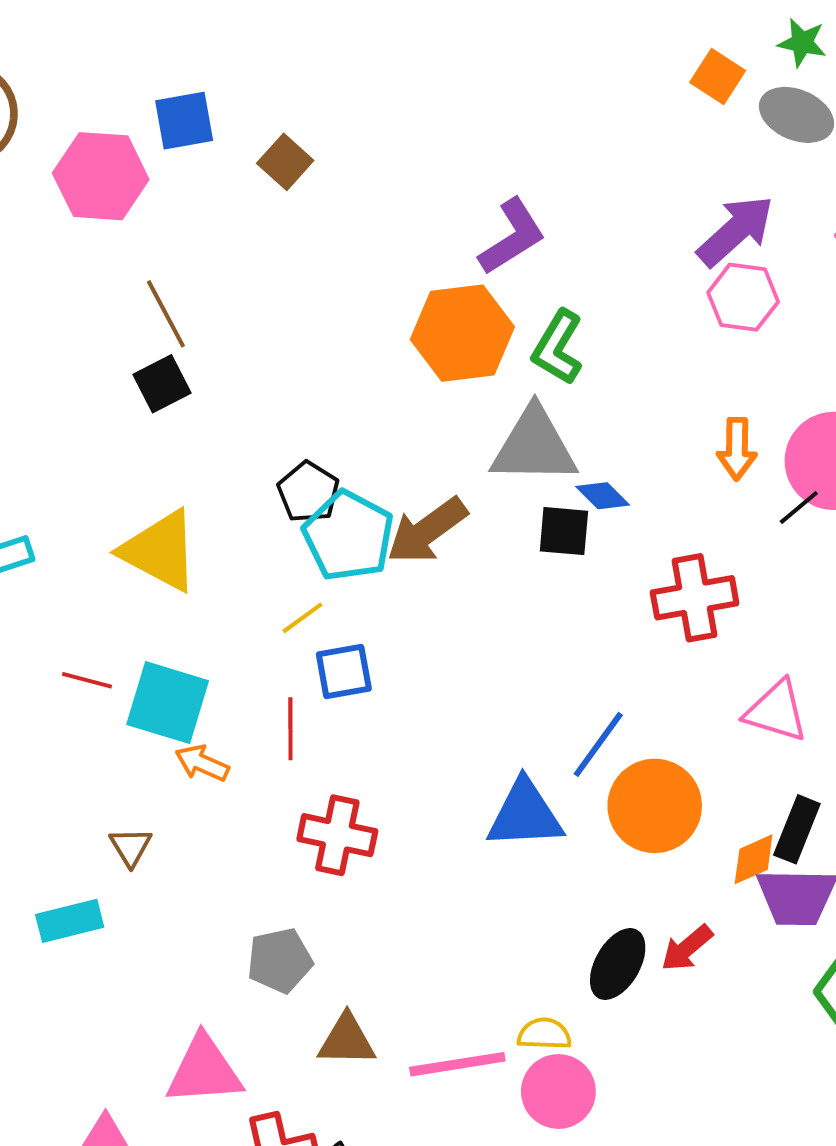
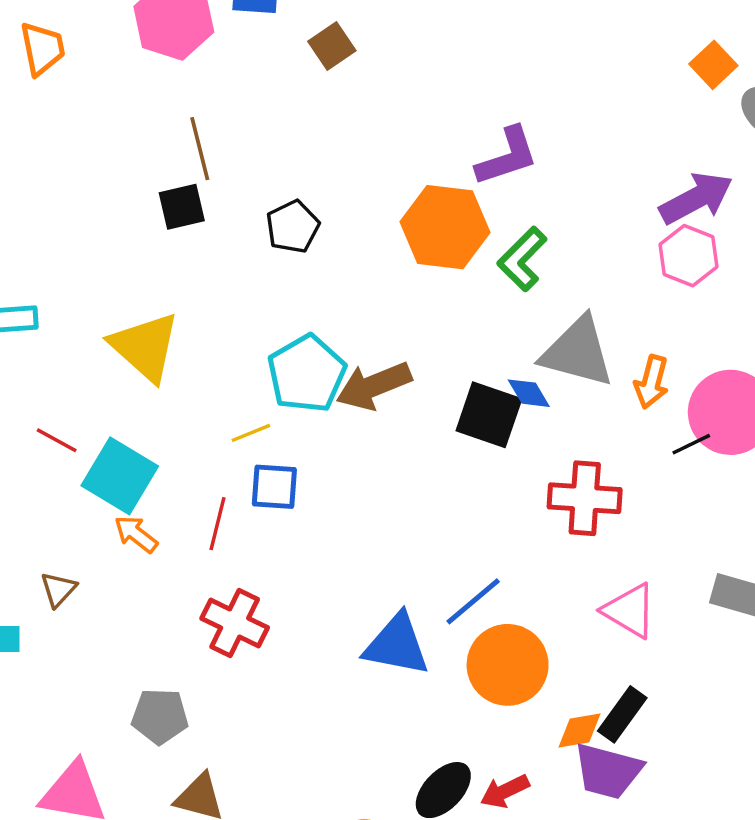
gray triangle: (534, 446) -> (578, 352), moved
black pentagon: (308, 492) -> (293, 227), moved
black square: (564, 531) -> (489, 415), size x1.4

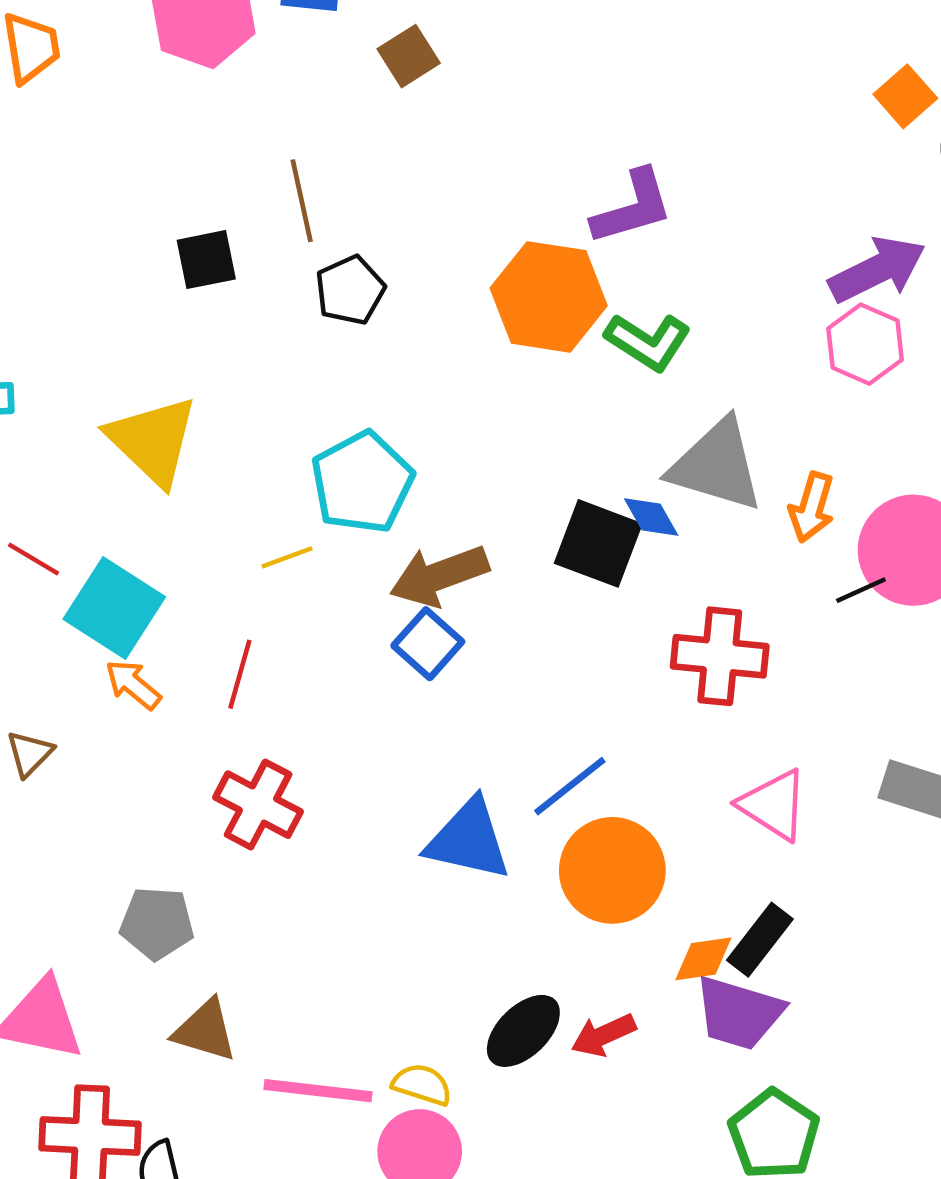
brown line: (200, 149) -> (302, 201), moved
green L-shape: (522, 259) -> (648, 342), turned -104
brown arrow: (374, 386) -> (439, 576), moved
blue square: (274, 487) -> (428, 644), moved, turned 36

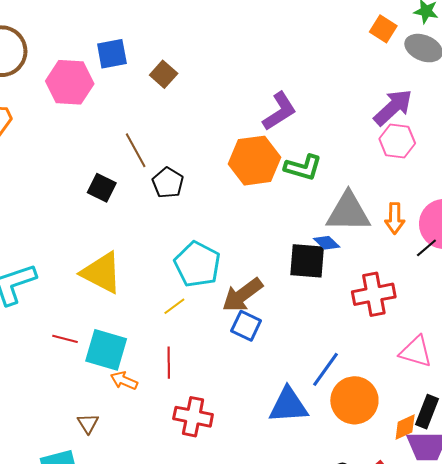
black square: (206, 260) -> (102, 188), turned -36

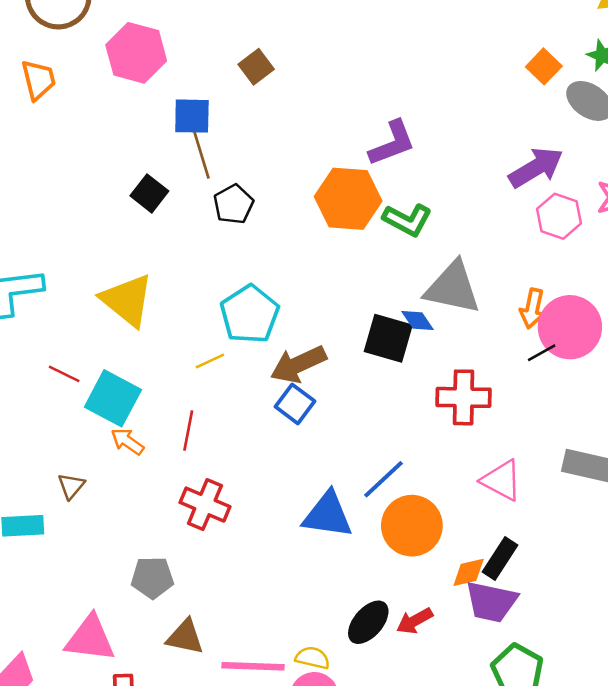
blue square: (112, 54) -> (192, 116), moved
pink hexagon: (397, 141) -> (559, 216), moved
orange arrow: (395, 218) -> (532, 309), moved

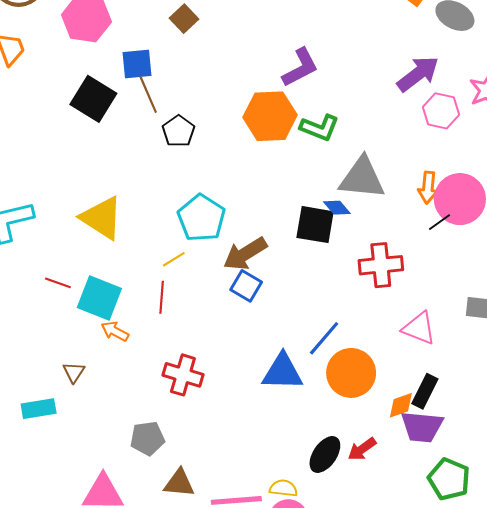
black square: (149, 193) -> (93, 99), moved, size x1.5
red line: (188, 430) -> (162, 297), moved

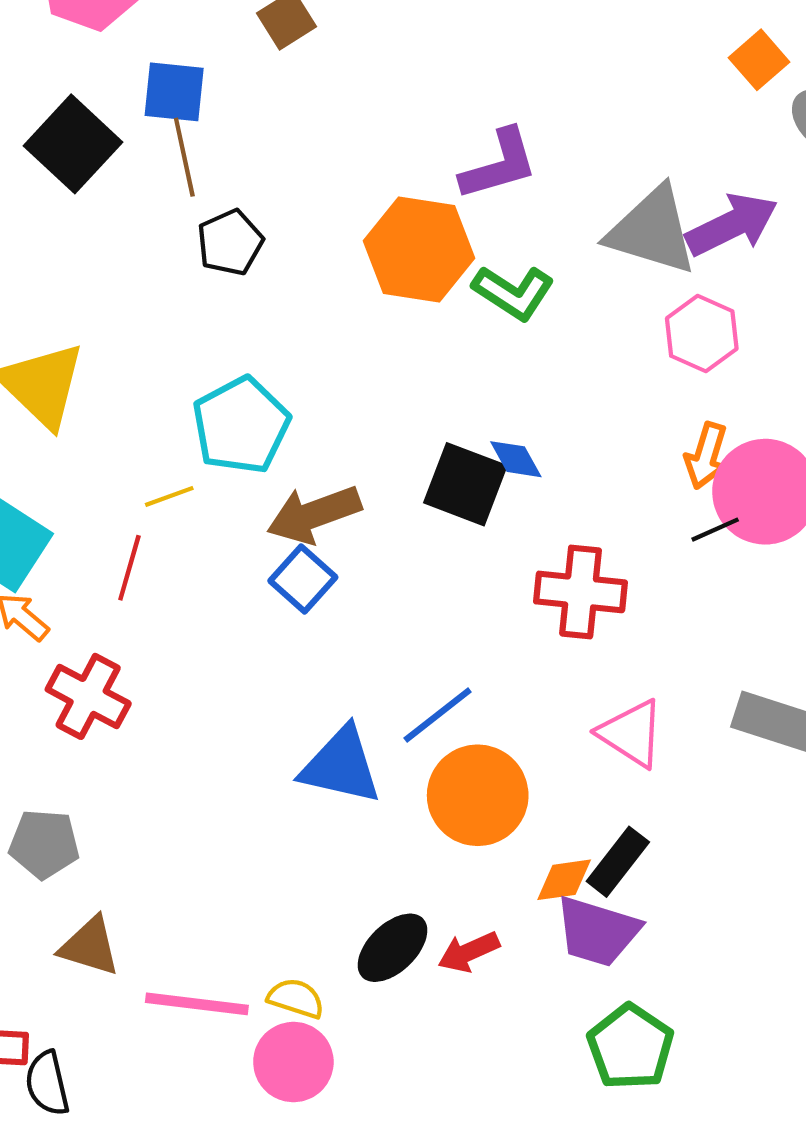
pink hexagon: (441, 111) -> (702, 334), moved
gray triangle: (362, 178) -> (652, 231), moved
red cross: (183, 375) -> (88, 696), moved

